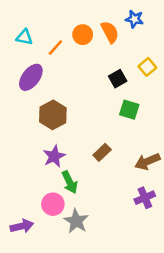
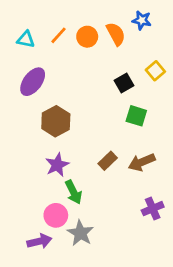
orange line: (55, 48) -> (59, 35), moved
brown arrow: (147, 161) -> (142, 162), moved
purple arrow: (22, 226) -> (39, 241), moved

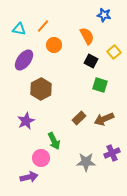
orange semicircle: (116, 34) -> (87, 36), moved
orange circle: (87, 37) -> (54, 45), moved
black square: (124, 83) -> (91, 61), turned -32
purple star: (57, 165) -> (26, 121), moved
gray star: (80, 233) -> (86, 162), moved, turned -30

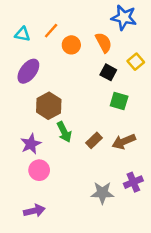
blue star: (104, 15) -> (124, 17), size x1.5
orange circle: (54, 45) -> (71, 45), moved
green arrow: (54, 141) -> (64, 132), moved
pink circle: (41, 158) -> (39, 170), moved

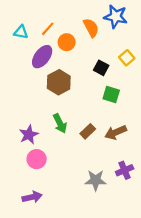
orange semicircle: (104, 43) -> (91, 28), moved
purple ellipse: (28, 71) -> (42, 57), moved
brown hexagon: (49, 106) -> (59, 82), moved

